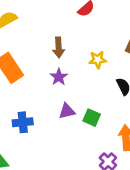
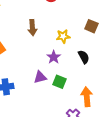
purple star: (59, 77) -> (54, 57), moved

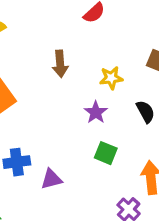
purple triangle: (40, 77) -> (51, 179), moved

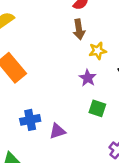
brown arrow: (60, 64) -> (79, 29), moved

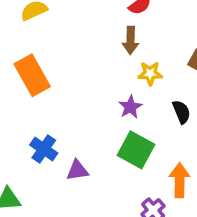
green square: (97, 108) -> (136, 150), size x1.5
blue cross: (30, 120) -> (44, 149), turned 36

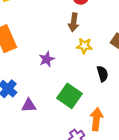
purple star: (130, 107) -> (47, 59), moved

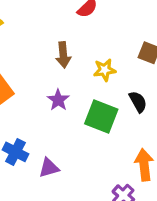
brown arrow: (74, 22) -> (63, 55), moved
green square: (69, 96) -> (101, 116), moved

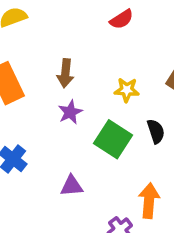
brown arrow: (63, 55) -> (65, 73), moved
purple triangle: (49, 168) -> (72, 186), moved

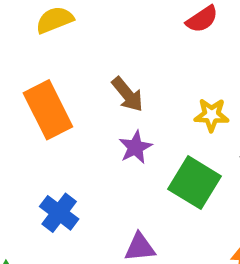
brown arrow: (65, 73) -> (127, 94), turned -44

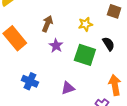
brown arrow: (127, 94) -> (47, 24), turned -105

